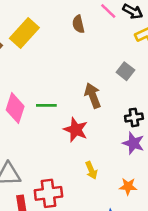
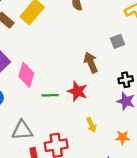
gray square: (125, 71) -> (117, 41), turned 32
green line: (46, 105) -> (50, 95), moved

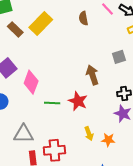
orange star: (122, 137) -> (108, 140), moved

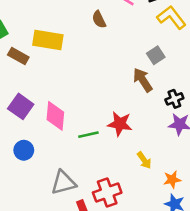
yellow rectangle: (41, 24) -> (48, 40), turned 70
brown arrow: (92, 75) -> (143, 80), moved
orange star: (108, 140) -> (172, 180), moved

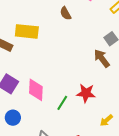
green line: (88, 135) -> (62, 103), turned -42
yellow arrow: (144, 160) -> (106, 120), turned 88

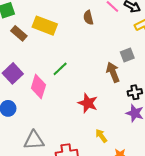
green line: (62, 103) -> (60, 69), moved
yellow arrow: (106, 120) -> (101, 136), turned 80

